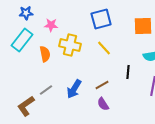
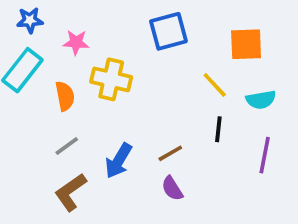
yellow line: (104, 48) -> (215, 85), moved
gray line: (46, 90) -> (67, 146), moved
brown L-shape: (26, 106) -> (70, 192), moved

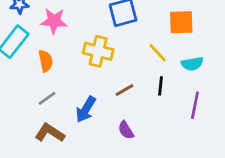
pink star: (76, 42) -> (54, 21), size x1.4
yellow cross: (111, 79) -> (98, 51), moved
brown line: (170, 153) -> (124, 90), moved
brown L-shape: (70, 192) -> (50, 133), turned 68

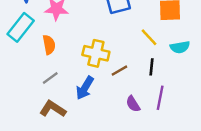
yellow cross: (98, 51) -> (96, 53), moved
purple line: (195, 105) -> (160, 98), moved
purple semicircle: (126, 130) -> (133, 104), moved

